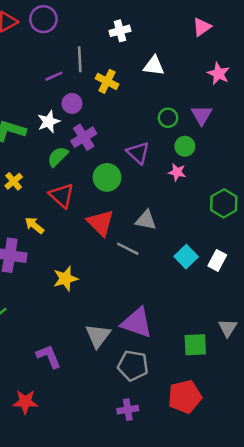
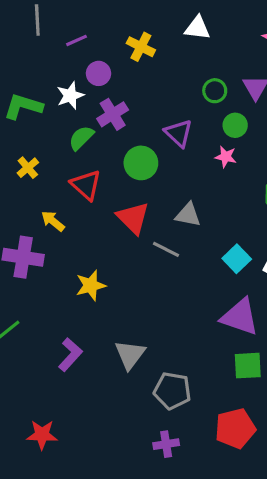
gray line: (80, 59) -> (37, 20), moved
purple triangle: (137, 323) -> (240, 317), moved
purple L-shape: (49, 356) -> (70, 355), moved, turned 64

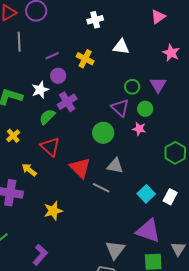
purple line: (77, 40) -> (52, 56), moved
purple triangle: (179, 133) -> (120, 108), moved
green circle: (141, 163) -> (103, 133), moved
gray triangle: (130, 355) -> (115, 250), moved

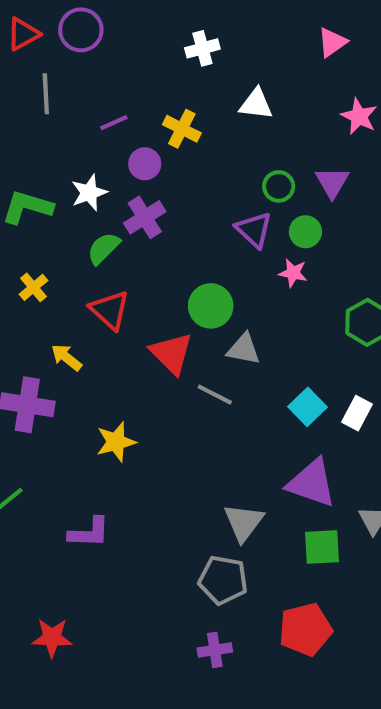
purple circle: (58, 76) -> (145, 164), moved
green circle: (103, 133) -> (211, 306), moved
purple L-shape: (40, 255) -> (89, 533), turned 50

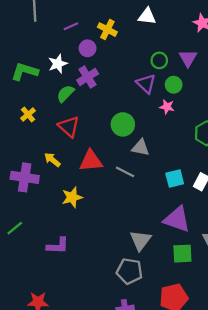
red triangle: (172, 353) -> (91, 161), moved, turned -50
yellow arrow: (66, 357) -> (52, 160), moved
cyan square: (307, 407) -> (175, 179), turned 30

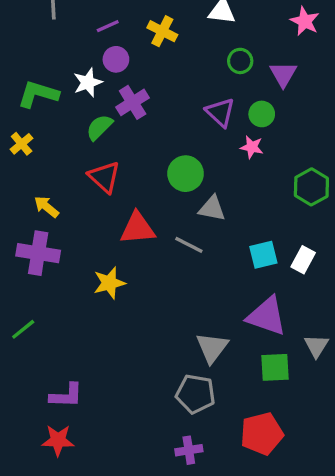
purple circle: (88, 48) -> (116, 59), moved
green circle: (159, 60) -> (240, 61), moved
yellow cross: (28, 115) -> (22, 144), moved
yellow arrow: (52, 160) -> (46, 207), moved
purple L-shape: (58, 246) -> (66, 396), moved

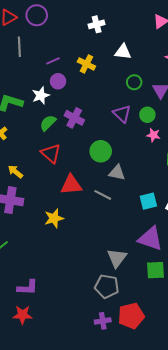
purple cross: (133, 102) -> (74, 118), moved, turned -30
pink star: (252, 147) -> (153, 135), moved
red pentagon: (262, 434) -> (131, 316), moved

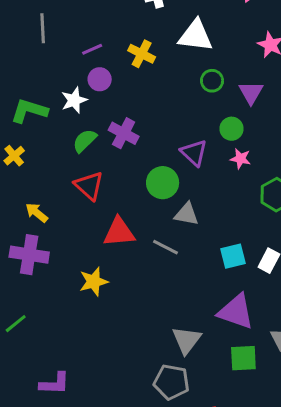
white triangle: (123, 52) -> (196, 36), size x1.4
purple triangle: (122, 114) -> (194, 153), moved

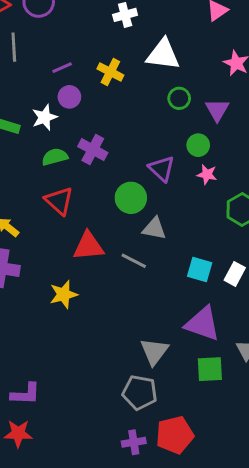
green semicircle: (85, 141) -> (55, 157), turned 30
cyan square: (233, 256) -> (200, 270), turned 30

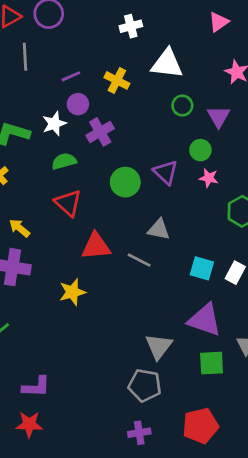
purple cross: (93, 150) -> (100, 132), moved, turned 32
green circle: (131, 198) -> (125, 182), moved
red pentagon: (175, 435) -> (200, 426), moved

